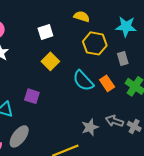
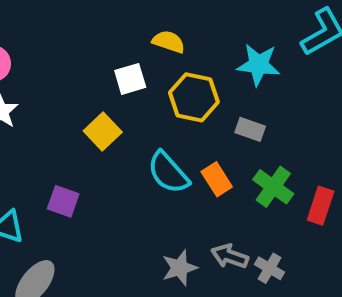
white square: (45, 32) -> (130, 79), moved
gray rectangle: (123, 58) -> (250, 129), turned -56

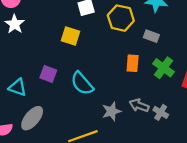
yellow square: (103, 132) -> (71, 36), turned -30
cyan semicircle: (168, 173) -> (82, 83), moved
orange rectangle: (217, 179) -> (133, 63), turned 36

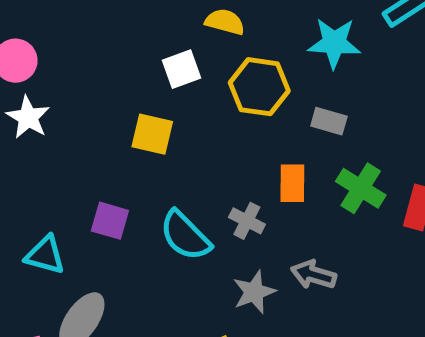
gray cross: (161, 112) -> (247, 221), moved

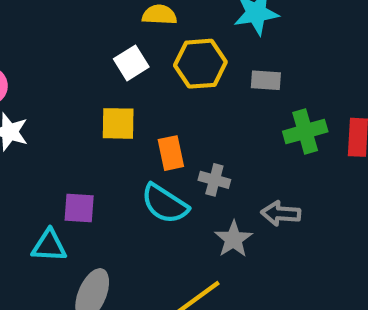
orange rectangle: (292, 183) -> (171, 153), moved
green cross: (361, 188) -> (305, 131), turned -36
purple square: (110, 221) -> (79, 208), moved

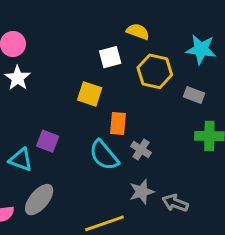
gray arrow: (281, 213) -> (175, 203), moved

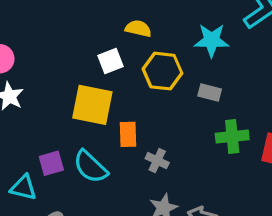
yellow square: (90, 94) -> (92, 105), size x1.5
purple square: (48, 141) -> (51, 163), turned -30
cyan semicircle: (104, 155) -> (90, 167), moved

